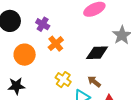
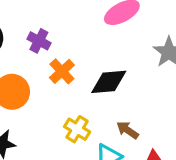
black diamond: (97, 53) -> (109, 82), moved

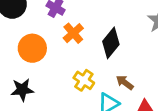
black diamond: (109, 82) -> (111, 43), turned -48

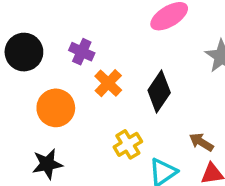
yellow cross: (84, 80) -> (128, 144), turned 30
brown arrow: (125, 82) -> (201, 142), moved

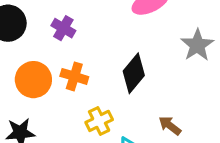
orange cross: (108, 83) -> (74, 76), moved, turned -32

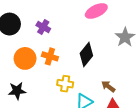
yellow cross: (99, 121) -> (65, 84), turned 35

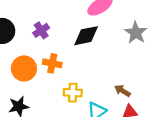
purple cross: (43, 27) -> (41, 30), turned 32
black diamond: (86, 55) -> (86, 36), moved, turned 45

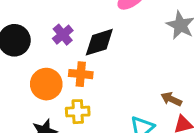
black diamond: (86, 36) -> (99, 42), moved
yellow cross: (73, 93) -> (78, 112), moved

